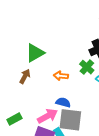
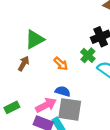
orange arrow: (61, 76) -> (61, 64), turned -144

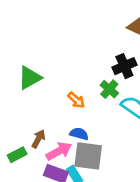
green triangle: (35, 39) -> (30, 78), moved
brown arrow: (24, 64) -> (38, 139), moved

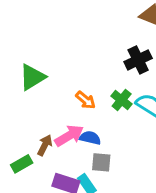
green cross: (109, 89) -> (122, 100), moved
pink arrow: (59, 151) -> (69, 136), moved
gray square: (88, 156) -> (101, 162), size x0.6

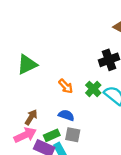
pink arrow: (69, 136) -> (25, 135), moved
green rectangle: (22, 164) -> (52, 135), moved

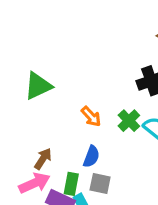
blue semicircle: (66, 115) -> (91, 157), turned 91
green rectangle: (52, 135) -> (71, 184), turned -56

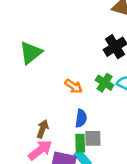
green triangle: (38, 86) -> (31, 53), moved
green rectangle: (71, 184) -> (80, 143), moved

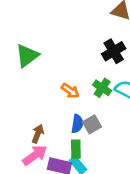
gray square: (93, 138) -> (92, 124), moved, turned -30

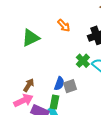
green triangle: (27, 56) -> (31, 38), moved
orange arrow: (70, 91) -> (64, 26), moved

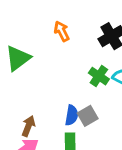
orange arrow: (64, 26) -> (62, 31), turned -152

